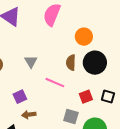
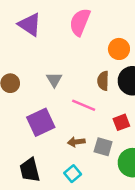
purple square: (20, 97) -> (41, 122), size x1.6
brown arrow: (29, 115) -> (76, 142), moved

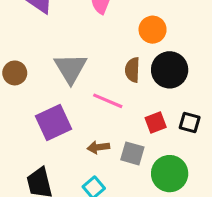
gray triangle: (54, 80) -> (70, 68), size x1.6

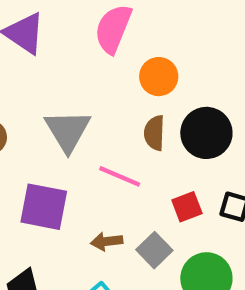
orange circle: (153, 30) -> (159, 77), moved
purple square: (53, 122) -> (44, 207), turned 36
gray square: (132, 153) -> (154, 250), turned 30

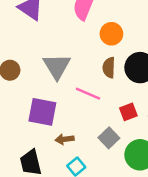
brown arrow: (107, 241) -> (65, 139), moved

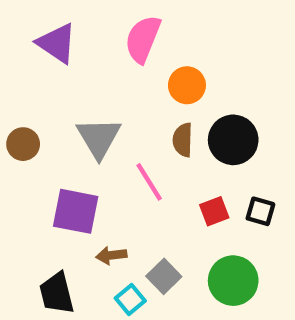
pink line: (88, 94) -> (149, 182), turned 35
gray square: (109, 138) -> (164, 276), moved

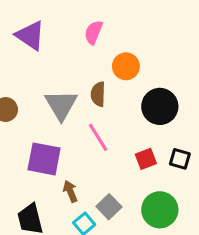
pink semicircle: (143, 39) -> (93, 32), size x0.7
brown semicircle: (183, 140) -> (98, 94), moved
brown arrow: (111, 255) -> (70, 191), turned 75

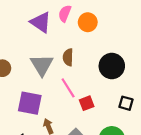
purple triangle: (30, 35) -> (41, 22), moved
orange circle: (126, 66) -> (88, 22), moved
red square: (146, 159) -> (87, 103), moved

